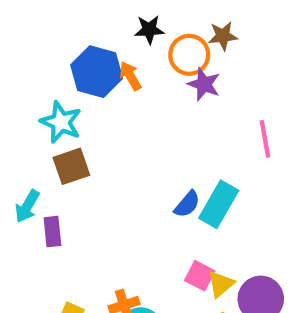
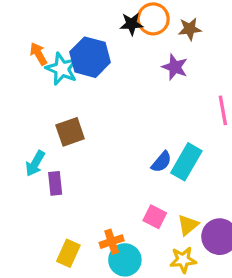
orange circle: (189, 55) -> (153, 19), moved
orange arrow: (130, 76) -> (38, 54), moved
cyan star: (61, 122) -> (62, 69), moved
pink square: (200, 276) -> (155, 217), moved

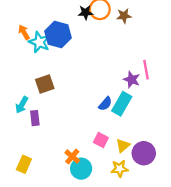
purple star: (175, 67) -> (132, 80), moved
orange cross: (112, 242) -> (72, 157), turned -32
yellow rectangle: (68, 253) -> (24, 164), moved

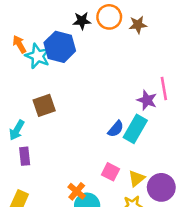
black star: (85, 12) -> (82, 21), moved
purple rectangle: (35, 118) -> (25, 156), moved

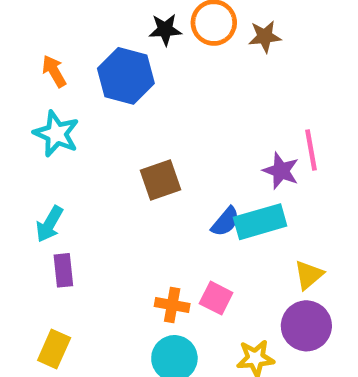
cyan star: (38, 56) -> (56, 134), moved
brown square: (44, 105) -> (161, 180), moved
cyan rectangle: (135, 129) -> (260, 222), turned 44
yellow triangle: (137, 178) -> (309, 275), moved
orange cross: (77, 191) -> (172, 305), moved, turned -30

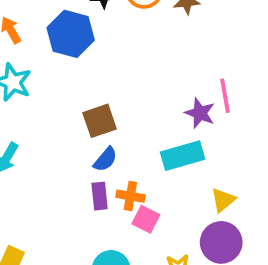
blue semicircle: (225, 222) -> (105, 159), moved
purple rectangle: (63, 270) -> (100, 196), moved
orange cross: (172, 305) -> (130, 196), moved

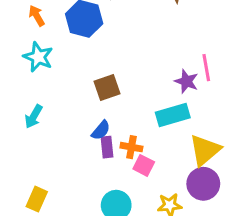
blue semicircle: (105, 159) -> (101, 130), moved
yellow triangle: (223, 200) -> (205, 150), size x1.6

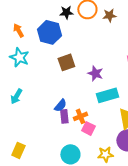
purple star: (186, 81) -> (95, 73), moved
brown square: (107, 87) -> (66, 62), moved
orange cross: (131, 147) -> (80, 116), turned -32

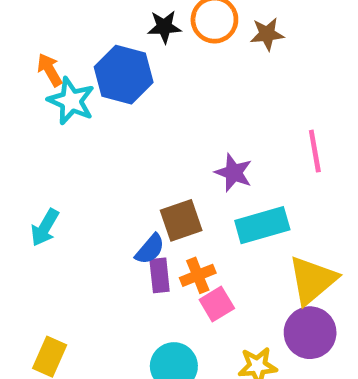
cyan star: (19, 57) -> (71, 101), moved
brown square: (66, 62) -> (181, 220), moved
pink square: (88, 128) -> (217, 304), turned 32

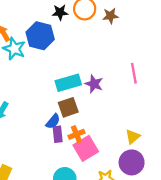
cyan rectangle: (262, 225) -> (68, 83), moved
yellow triangle: (312, 280) -> (133, 137), size x0.6
pink square: (217, 304) -> (86, 148), size x1.5

